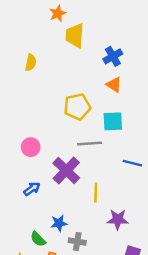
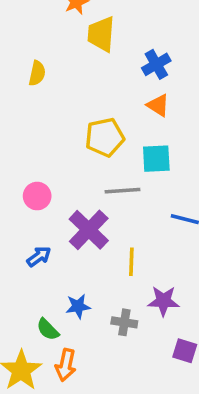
gray cross: (77, 242) -> (124, 322), moved

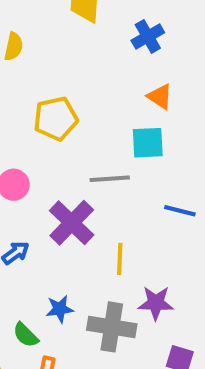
orange triangle: (158, 105) -> (160, 97), moved
yellow pentagon: (105, 137) -> (56, 119), moved
gray cross: (124, 322) -> (112, 327), size x1.6

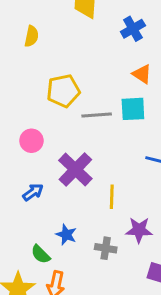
gray line: (110, 179) -> (97, 115), moved
blue star: (60, 309) -> (66, 235), turned 30
gray cross: (112, 327) -> (106, 248), size x0.6

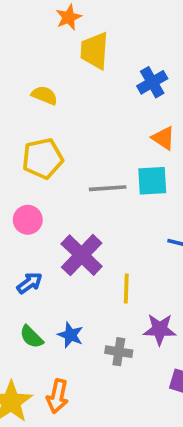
yellow semicircle: (31, 36) -> (44, 95), moved, turned -80
yellow pentagon: (63, 91) -> (43, 158), moved
green semicircle: (41, 254) -> (31, 337), moved

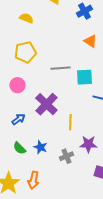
cyan square: (152, 181) -> (84, 77), moved
gray cross: (119, 352) -> (66, 156), turned -32

